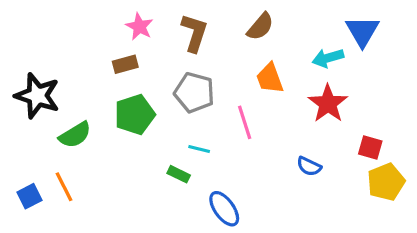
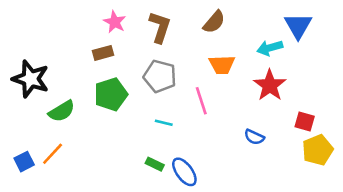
orange trapezoid: (270, 78) -> (222, 65), turned -72
green rectangle: (179, 174) -> (155, 164), moved
orange line: (64, 187) -> (53, 154), turned 70

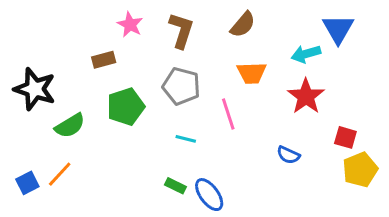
brown rectangle: (103, 53) -> (104, 60), moved

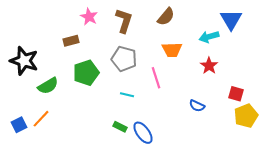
red star: (306, 96) -> (209, 66), size x0.7

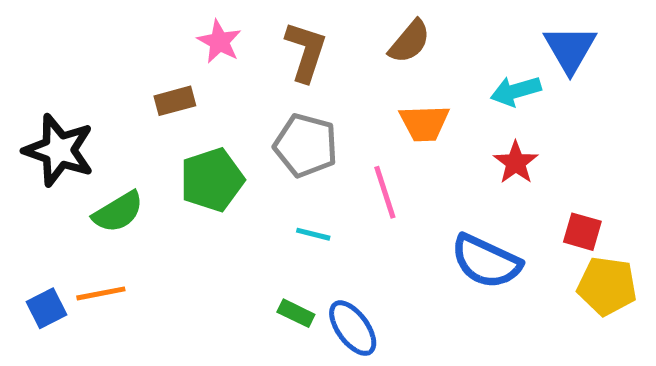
blue semicircle: (197, 106) -> (486, 261), size x1.8
yellow pentagon: (246, 116) -> (607, 286), turned 30
orange line: (41, 119) -> (101, 293), turned 36

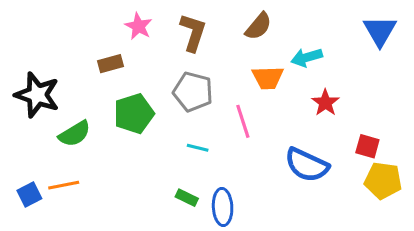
blue triangle: (570, 49) -> (380, 31), moved
cyan arrow: (516, 91) -> (307, 57), moved
blue ellipse: (353, 328) -> (223, 207), turned 33

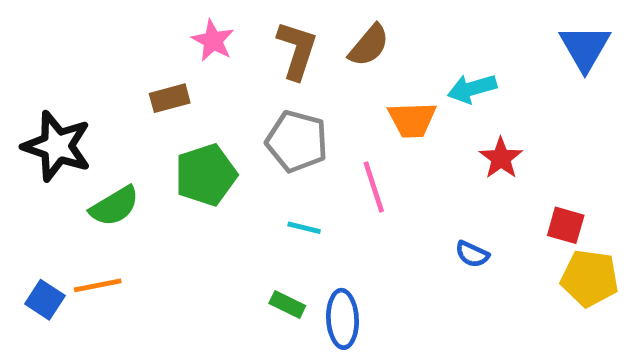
brown semicircle: (258, 26) -> (369, 45), moved
blue semicircle: (307, 165) -> (472, 254), size x0.5
blue square: (29, 195) -> (45, 300), turned -30

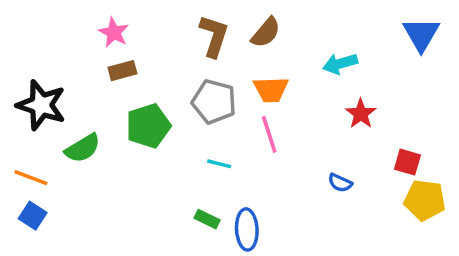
pink star: (213, 41) -> (114, 33), moved
orange trapezoid: (412, 120) -> (271, 90), moved
orange line: (98, 285) -> (31, 178), moved, turned 32

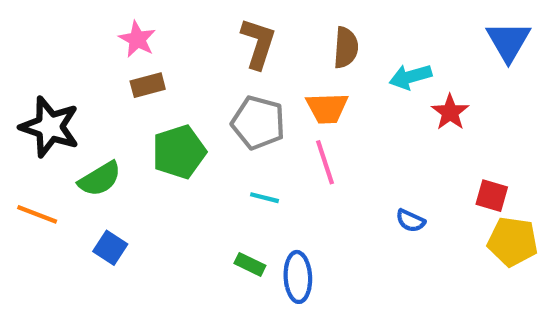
brown semicircle: (266, 33) -> (346, 48), moved, turned -36
red star: (361, 114) -> (450, 112), moved
blue square: (33, 216) -> (110, 248), moved

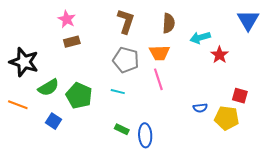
green pentagon: (179, 152) -> (79, 96), moved, turned -30
cyan line: (264, 198) -> (118, 92), moved
blue semicircle: (410, 221) -> (200, 108), turned -32
yellow pentagon: (513, 242) -> (227, 118), moved

